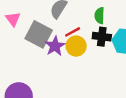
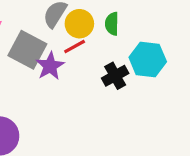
black cross: (102, 37) -> (115, 76), moved, turned -36
yellow circle: (76, 46) -> (79, 24), moved

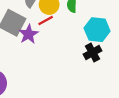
black cross: (115, 76) -> (92, 52), moved

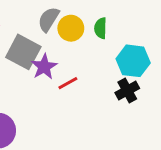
red line: (46, 20) -> (68, 83), moved

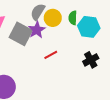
cyan hexagon: (133, 61) -> (89, 27), moved
purple star: (44, 67) -> (37, 30), moved

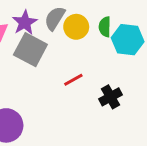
purple star: (37, 30) -> (25, 23), moved
black cross: (91, 60) -> (111, 97), moved

